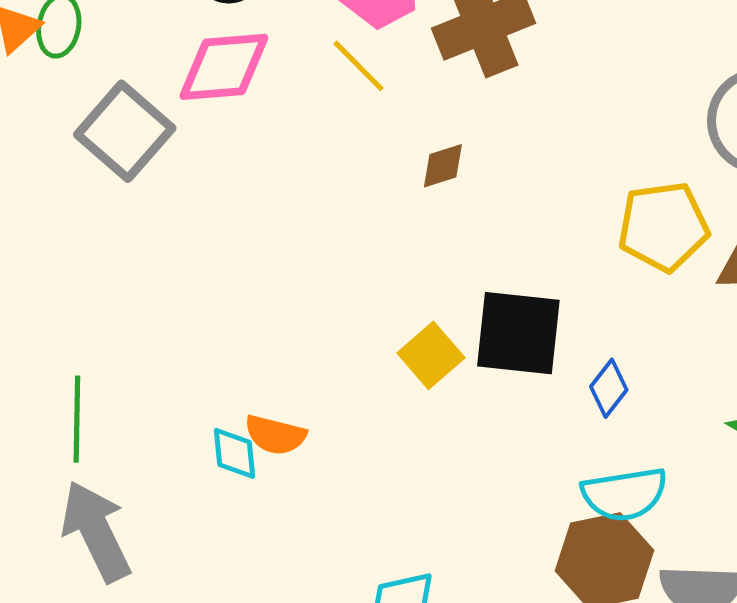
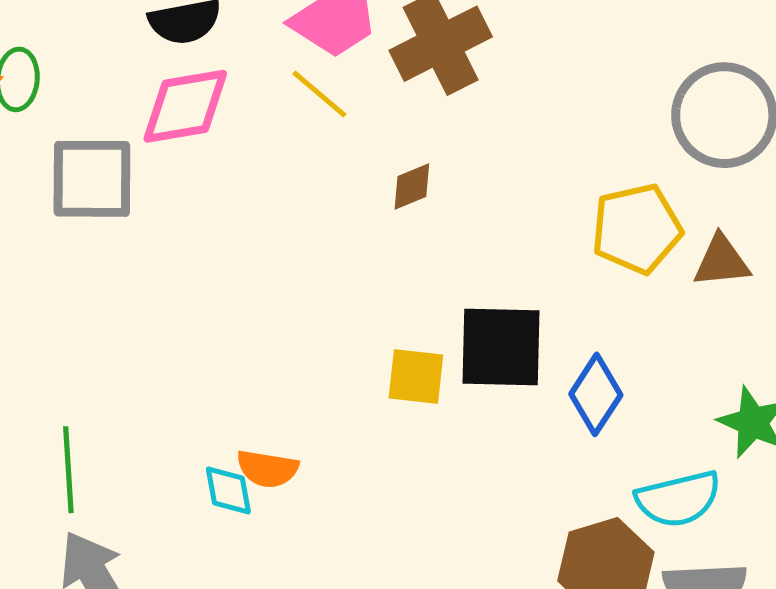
gray square: (125, 131) -> (92, 179), turned -36
yellow square: (431, 355) -> (416, 377), turned -38
blue diamond: (609, 388) -> (596, 394), size x1.4
cyan semicircle: (624, 494) -> (678, 499), moved

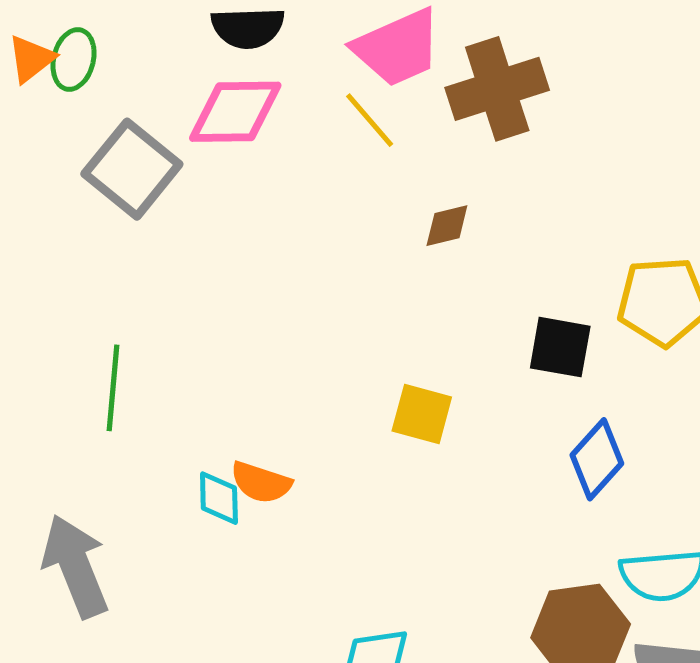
gray square: (92, 179) -> (132, 169), turned 30
black square: (501, 347) -> (560, 347), moved, size x0.7
green line: (68, 470) -> (113, 388), moved

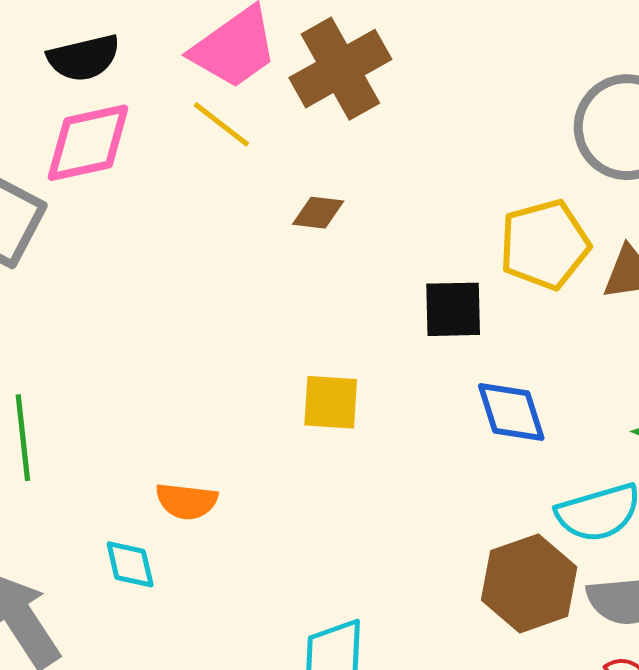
brown diamond: (447, 226) -> (318, 213), turned 32
blue diamond: (597, 459) -> (511, 412), turned -48
cyan diamond: (219, 498) -> (130, 564), moved

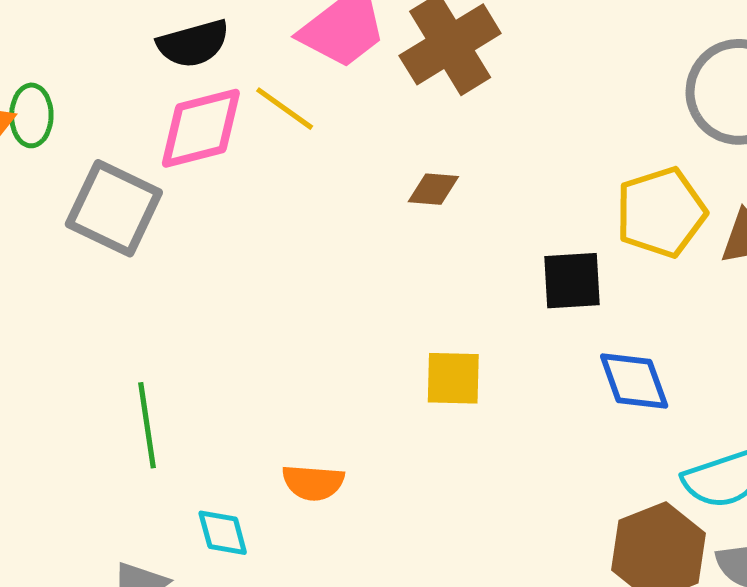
yellow line: (221, 124) -> (285, 109), moved
cyan diamond: (130, 564) -> (223, 533), moved

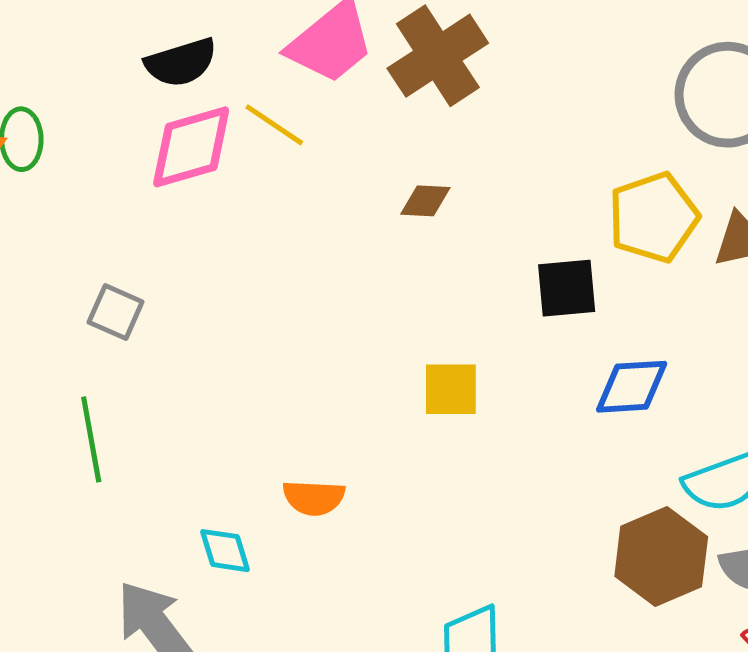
gray square: (114, 208) -> (116, 312), moved, size x0.6
blue diamond: (634, 381) -> (632, 387), turned -72
green line: (147, 425) -> (91, 439), moved

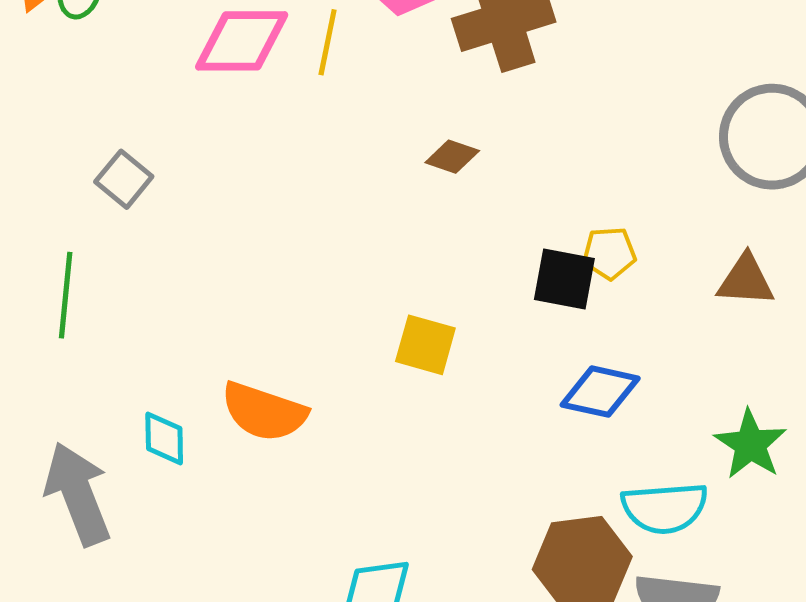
yellow line: (274, 125) -> (328, 42), turned 52
yellow pentagon: (653, 217) -> (609, 253), moved, size x0.6
orange semicircle: (314, 498) -> (264, 412), size x1.4

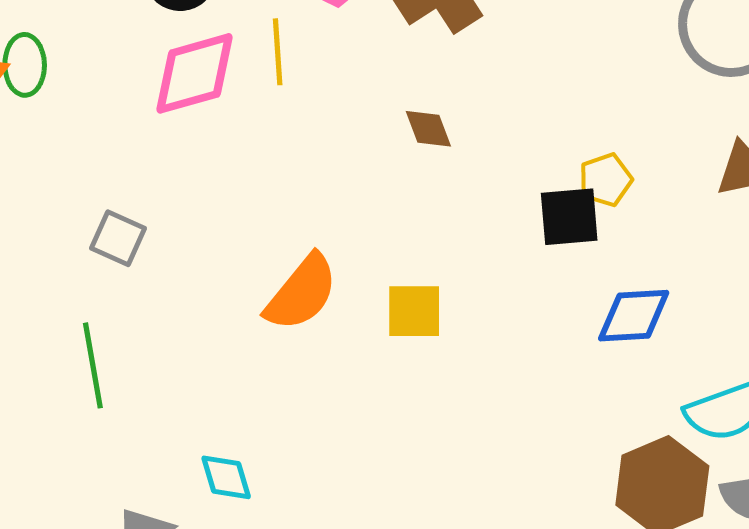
brown diamond: (452, 157) -> (428, 129), turned 66
yellow square: (425, 345) -> (414, 311), moved
orange semicircle: (264, 412) -> (302, 293), moved, turned -54

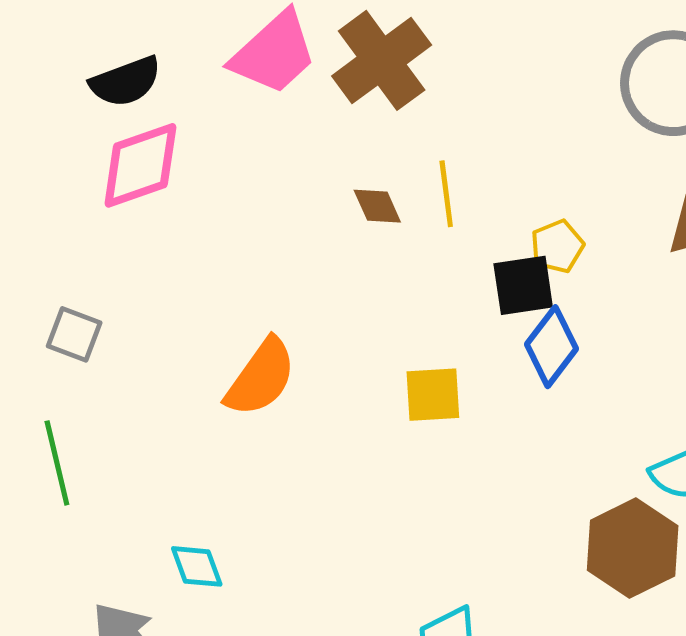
yellow line: (278, 52) -> (446, 194), moved
yellow square: (414, 311) -> (433, 395), moved
blue diamond: (634, 316) -> (552, 347), moved, turned -46

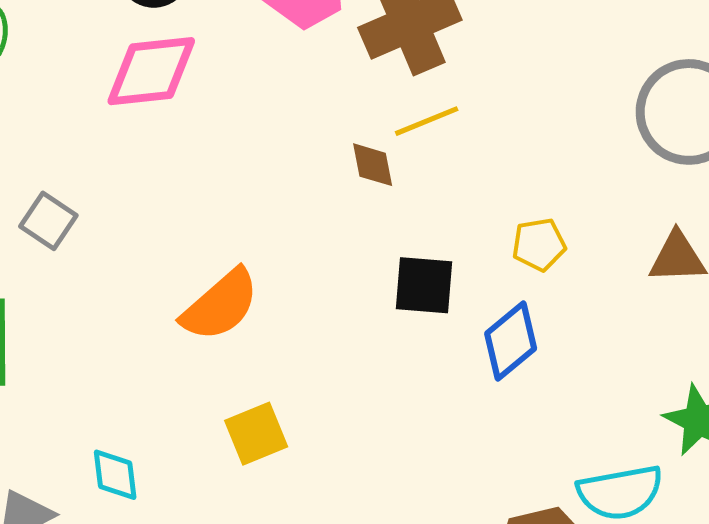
yellow line: (446, 194) -> (427, 121), moved, turned 62
black square: (523, 285) -> (424, 285), moved
yellow square: (433, 395) -> (256, 434), moved, turned -32

